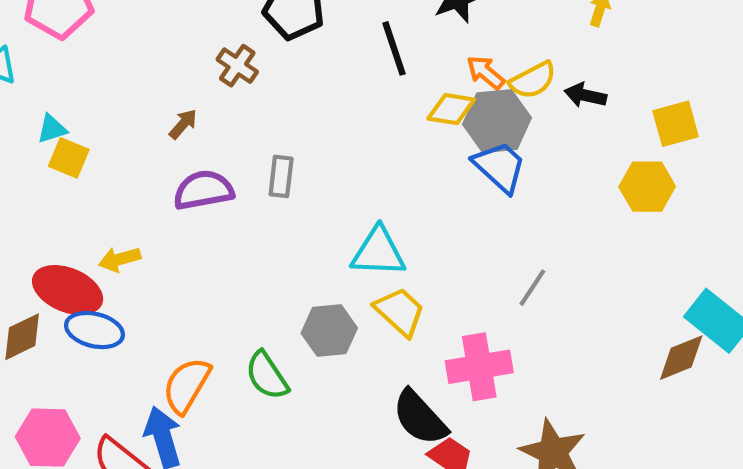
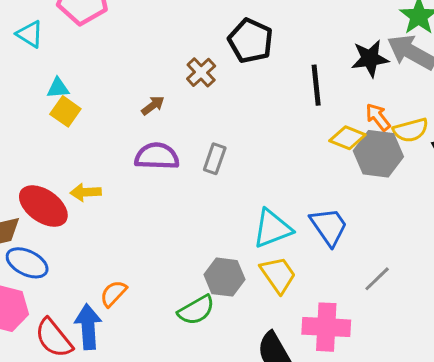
blue trapezoid: (500, 167) -> (329, 226), moved
cyan triangle: (378, 252) -> (272, 229), turned -36
blue ellipse: (94, 330) -> (27, 263), moved
green semicircle: (267, 376) -> (196, 310), moved, turned -99
orange semicircle: (187, 385) -> (113, 293), size x0.7

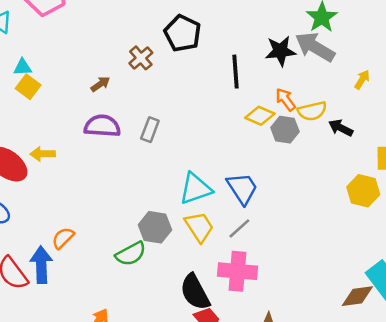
gray hexagon: (378, 154) -> (285, 130), size x0.7
gray line: (377, 279) -> (239, 228), moved

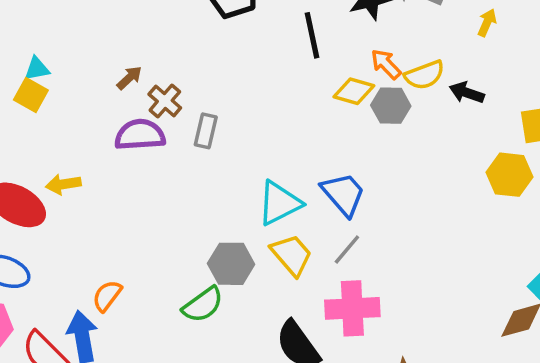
brown cross: (141, 58) -> (165, 101), moved
cyan triangle: (23, 67) -> (37, 69), moved

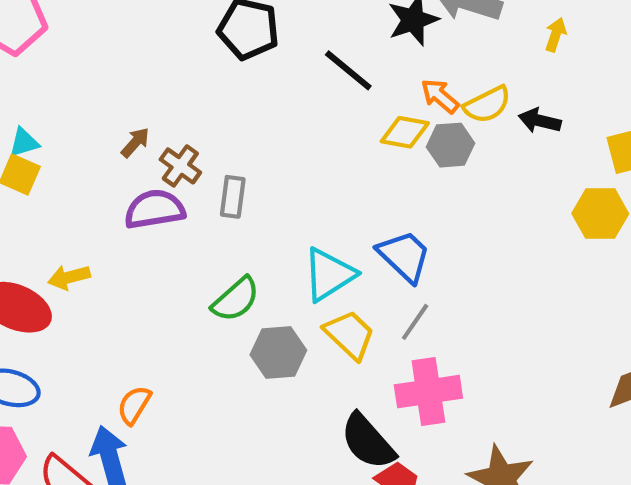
black line: (312, 35) -> (348, 70), turned -33
green semicircle: (203, 305) -> (236, 299), moved

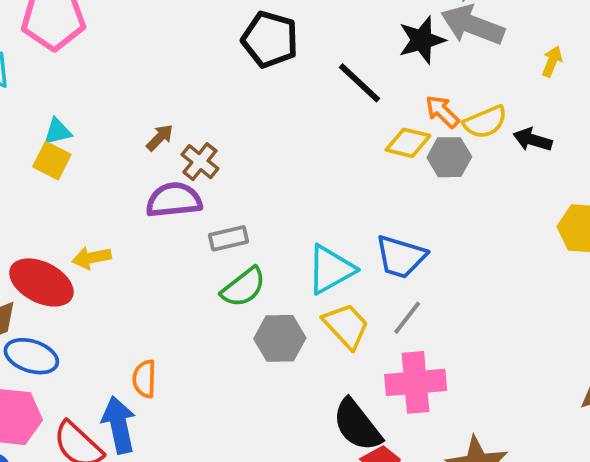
gray rectangle: (233, 197) -> (228, 238), moved, turned 66
blue trapezoid: (404, 256) -> (401, 257), turned 150
orange semicircle: (134, 405) -> (144, 379), turned -33

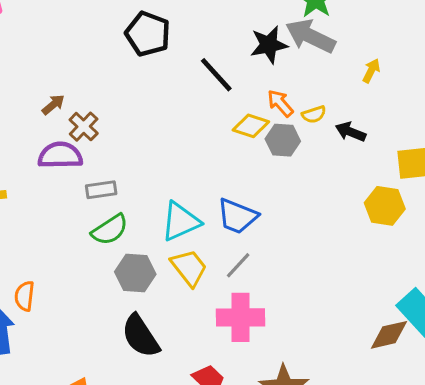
yellow semicircle: (485, 122) -> (314, 114), size x0.7
black semicircle: (357, 425) -> (141, 336), moved

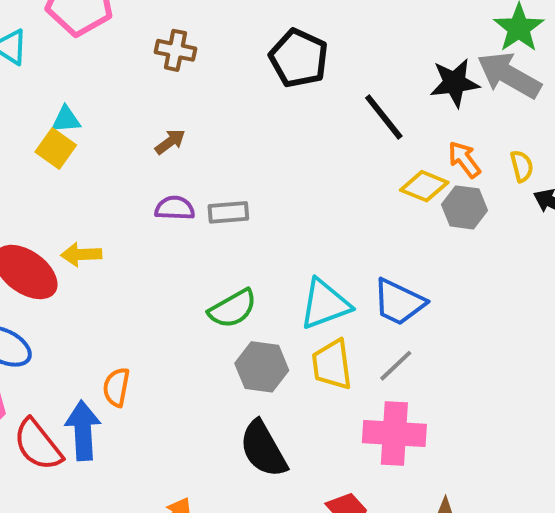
yellow semicircle: (314, 114) -> (522, 166), moved, turned -90
brown cross: (84, 127) -> (175, 50), moved, turned -36
purple semicircle: (60, 155) -> (175, 208), size x0.7
gray rectangle: (101, 190) -> (228, 212), moved
yellow trapezoid: (189, 268) -> (332, 365), turned -153

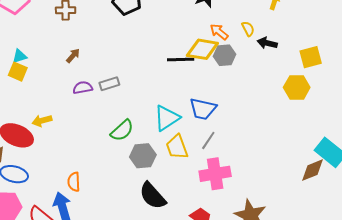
black line: (384, 117) -> (181, 59), moved, turned -40
yellow diamond: (424, 186) -> (202, 49), size x1.4

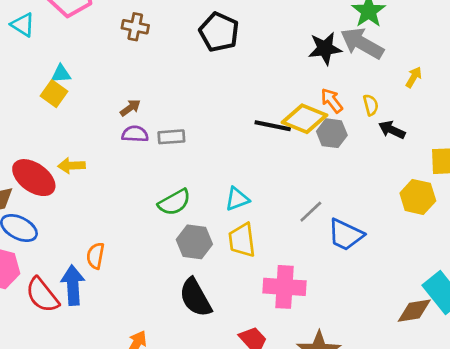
brown arrow: (73, 56) -> (130, 108), moved
blue trapezoid: (203, 109) -> (346, 235), moved
cyan triangle: (167, 118) -> (237, 199), size x0.7
gray line: (208, 140) -> (311, 212), moved

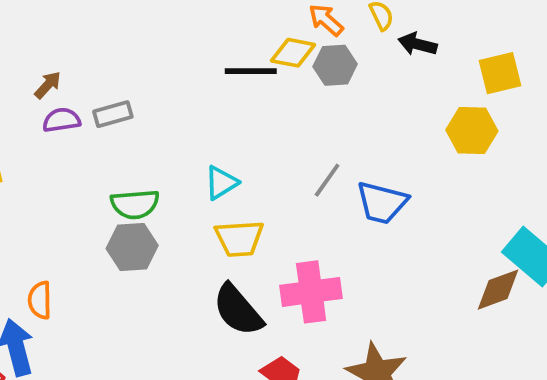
yellow diamond: (304, 119) -> (293, 53), size x0.7
green semicircle: (174, 202) -> (135, 204), turned 36
yellow trapezoid: (242, 240) -> (239, 238), turned -75
gray hexagon: (194, 242) -> (132, 247), moved
black semicircle: (195, 298) -> (238, 310), moved

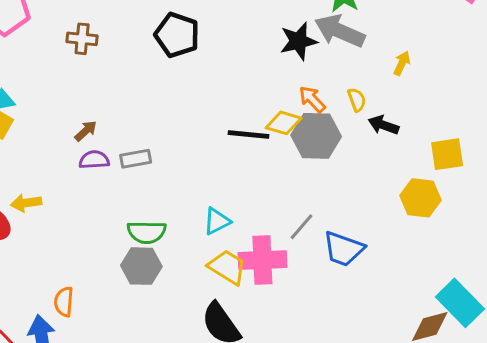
gray hexagon: (335, 65) -> (316, 136), size x1.4
yellow trapezoid: (239, 238) -> (227, 267), turned -150
pink cross: (311, 292) -> (262, 260), moved

